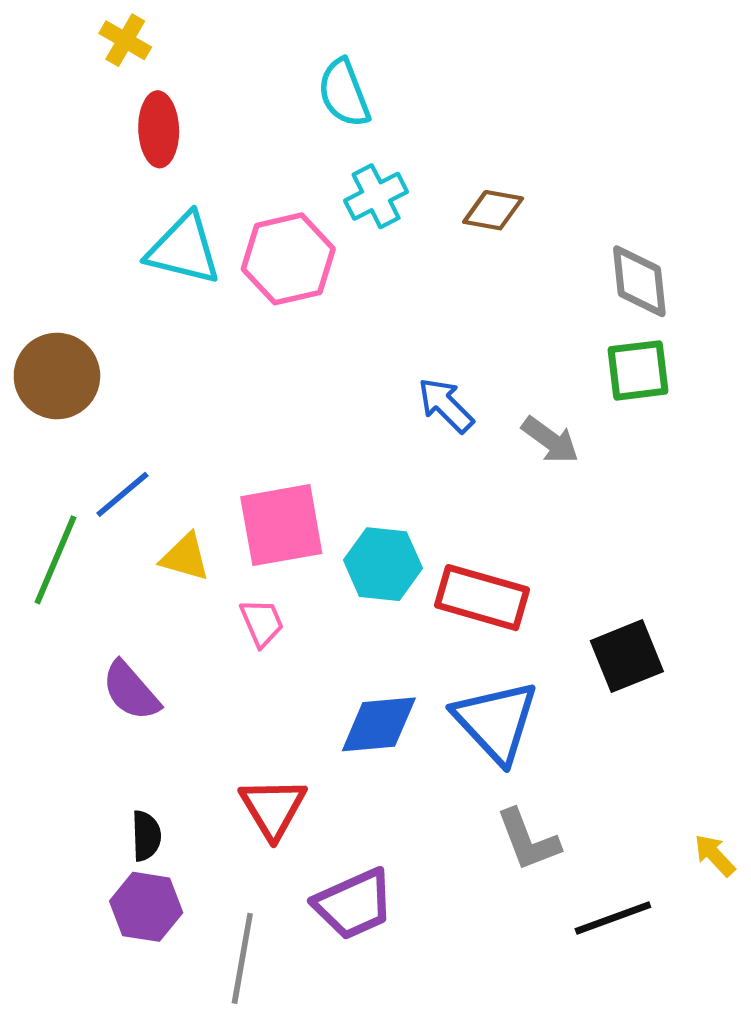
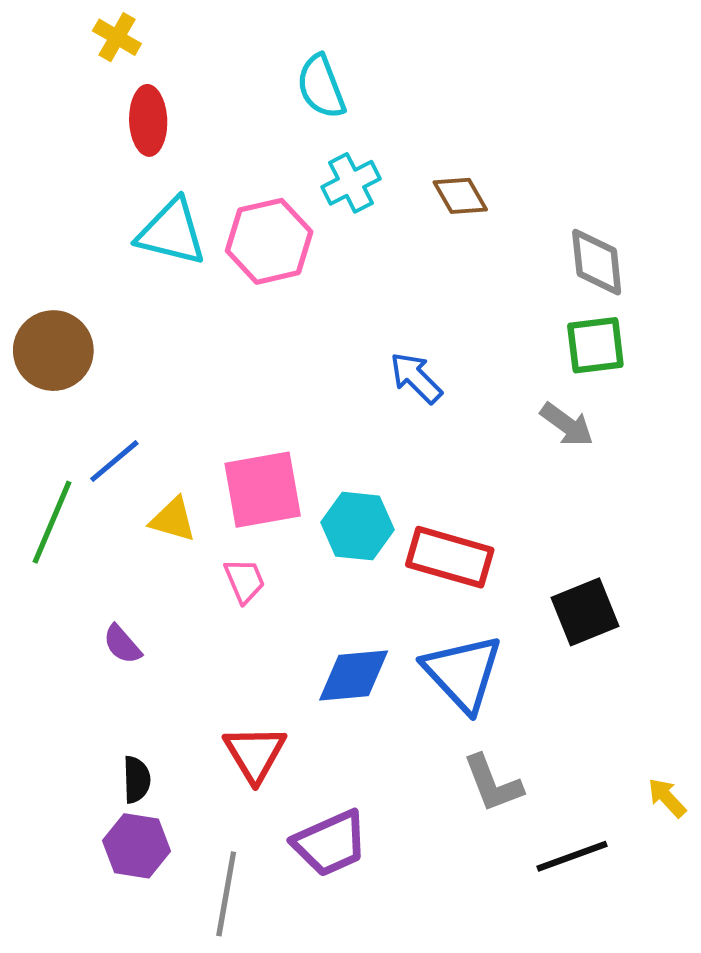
brown diamond: (493, 210) -> (460, 196), turned 50
gray arrow: (550, 440) -> (567, 425), moved
purple semicircle: (131, 691) -> (122, 644), size x0.7

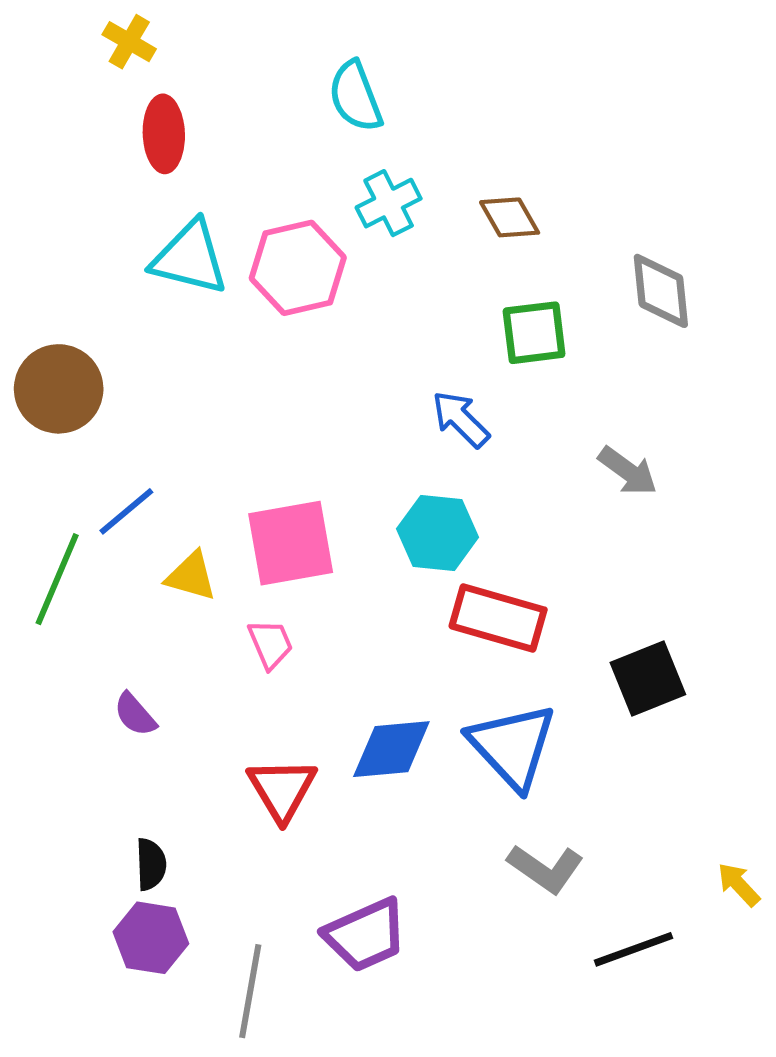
green square: (595, 345) -> (534, 333), moved
cyan hexagon: (357, 526) -> (438, 533), moved
red triangle: (255, 754) -> (282, 789), moved
gray L-shape: (493, 783) -> (546, 869), turned -34

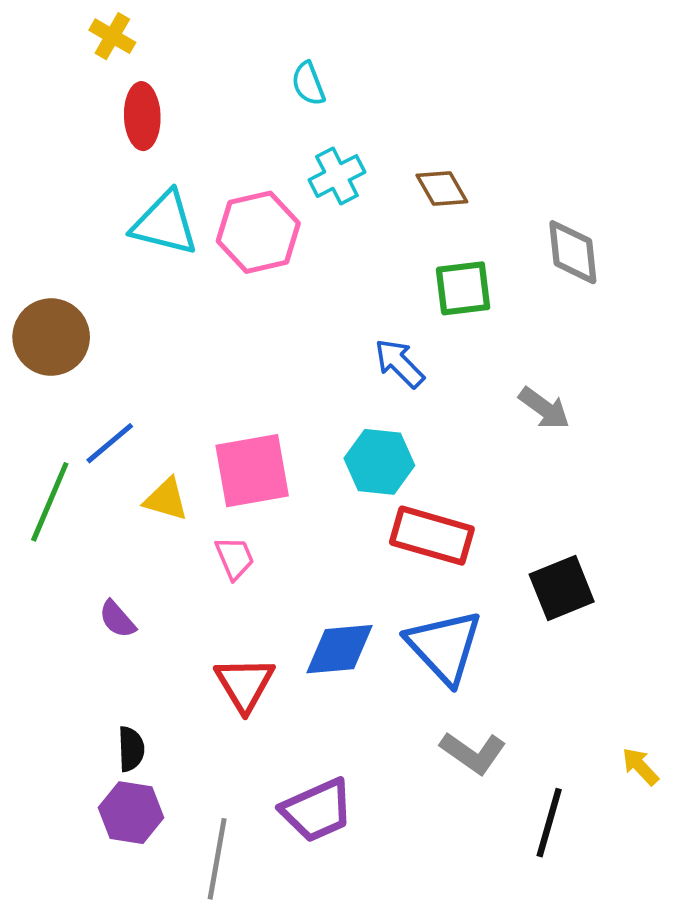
cyan semicircle: (355, 96) -> (308, 84), size x0.7
black line: (633, 949) -> (549, 823), turned -54

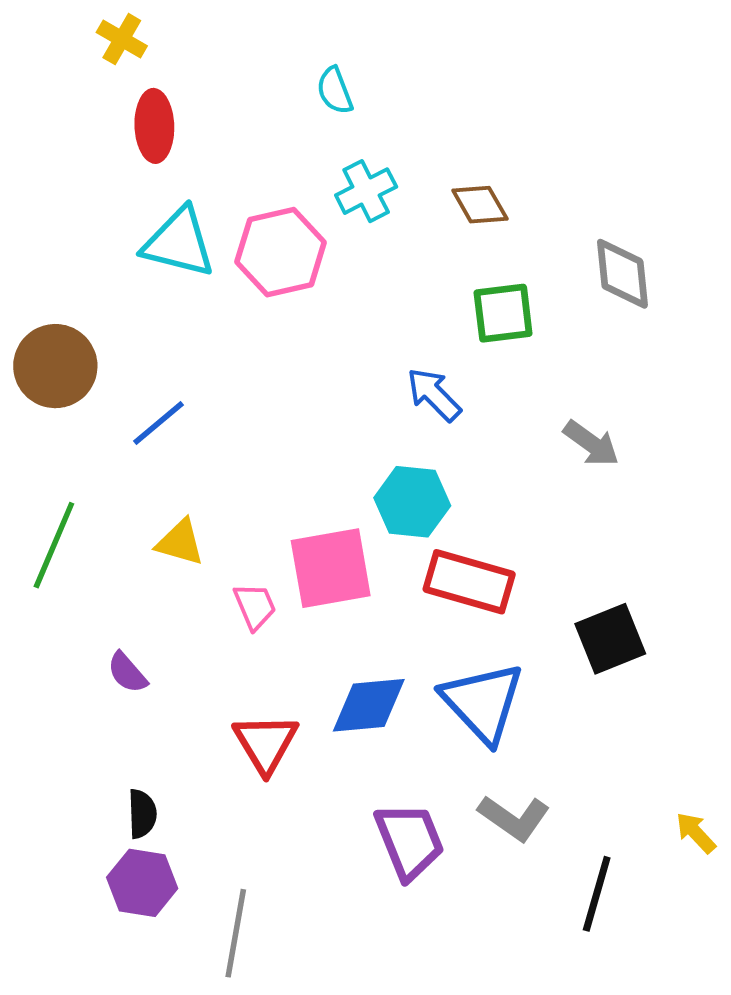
blue line: (110, 443) -> (158, 423), moved
pink square: (252, 471) -> (331, 568), moved
purple trapezoid: (317, 810) -> (409, 841), moved, turned -88

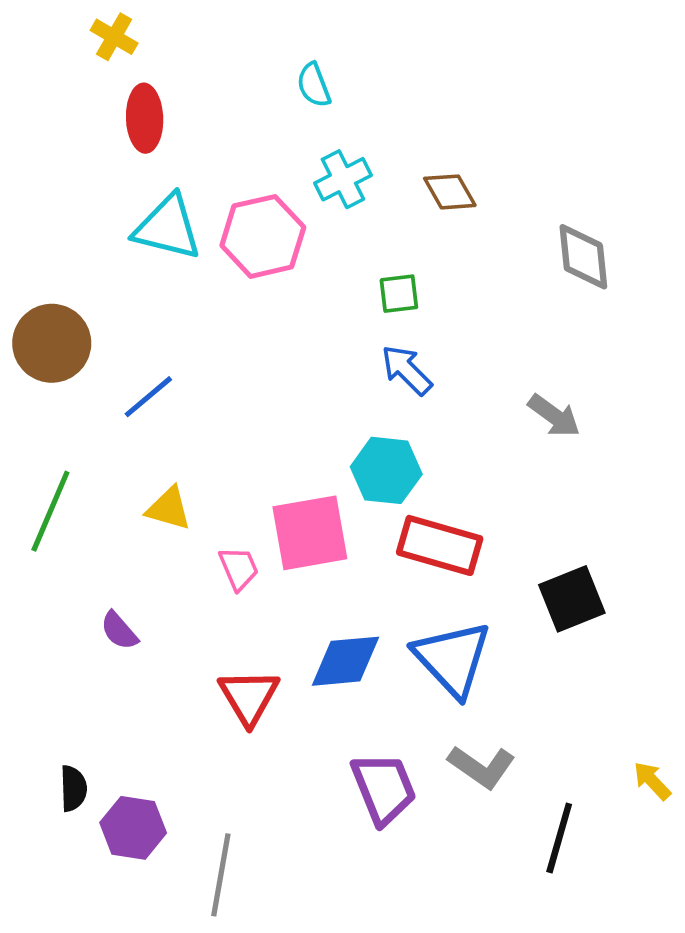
green square: (503, 313) -> (399, 294), moved, size x0.7
black semicircle: (142, 814) -> (73, 788), moved

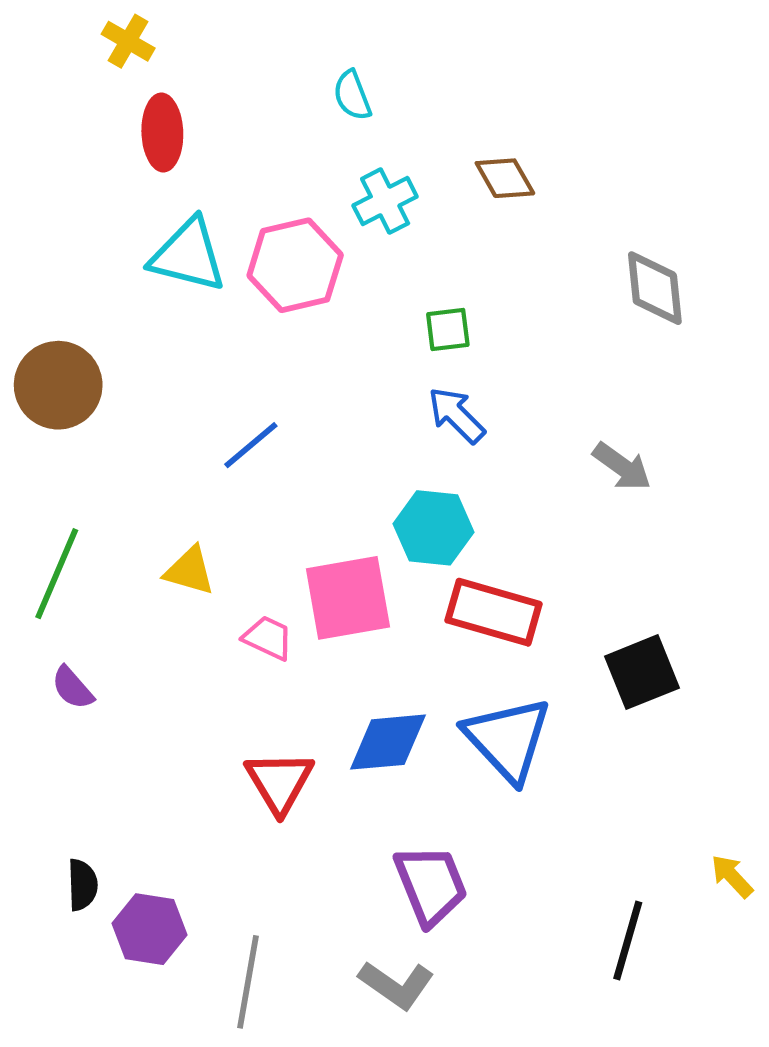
brown diamond: (450, 192) -> (505, 178), moved
blue line: (148, 397) -> (251, 445), moved
pink trapezoid: (239, 568) -> (268, 638), turned -42
purple semicircle: (119, 631) -> (72, 688), moved
gray L-shape: (482, 767) -> (396, 985), moved

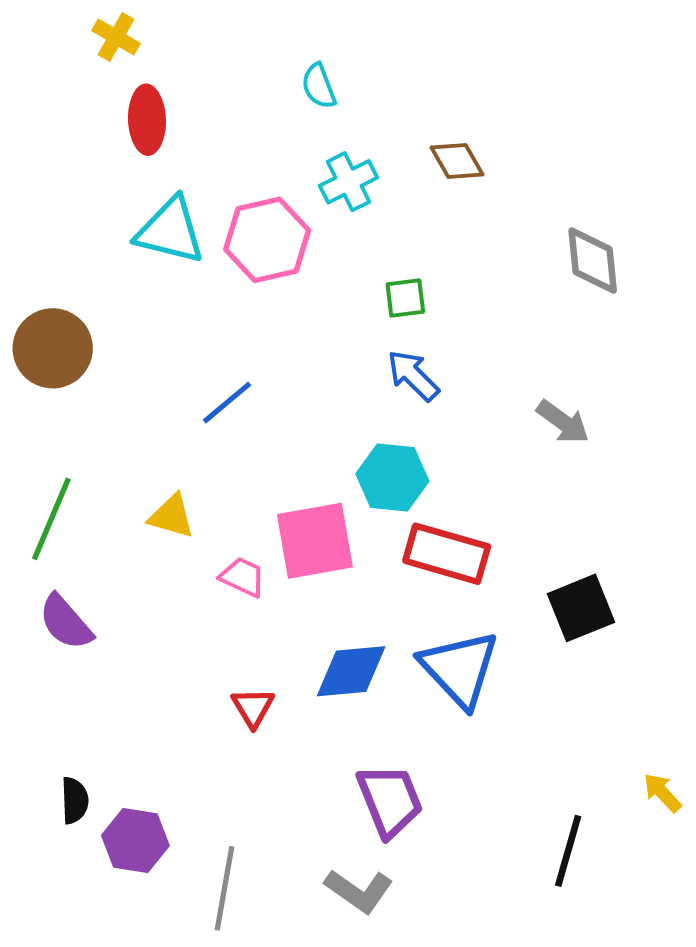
purple semicircle: (72, 688) -> (66, 622), size x1.4
red triangle: (279, 782) -> (253, 707), size x0.7

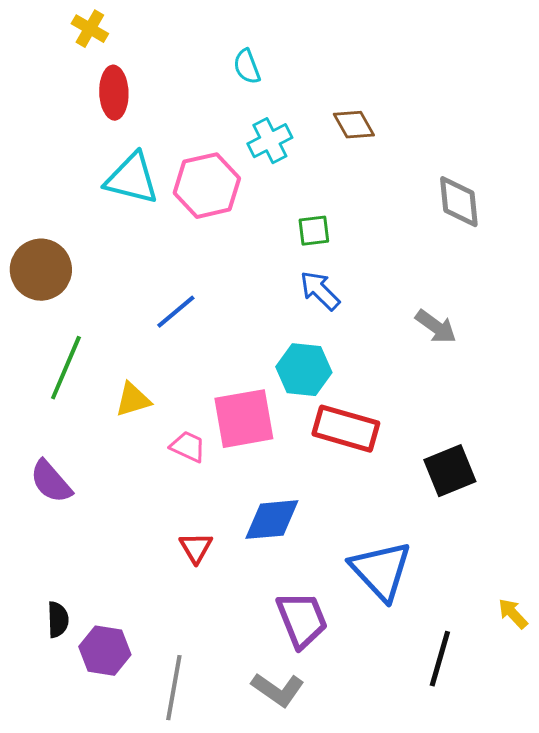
yellow triangle: (172, 516) -> (133, 400), turned -33
green line: (51, 519) -> (66, 368), moved
blue triangle: (460, 669) -> (381, 571), moved

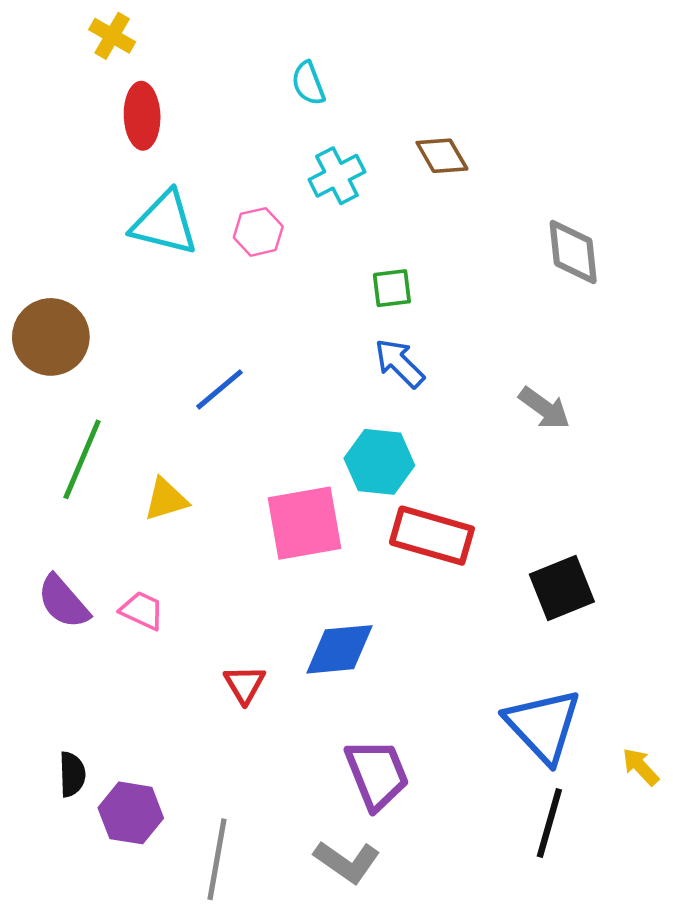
pink hexagon: (207, 186) -> (258, 232), size x0.6
pink trapezoid: (188, 447) -> (142, 611), moved
blue triangle: (381, 571) -> (543, 726), moved

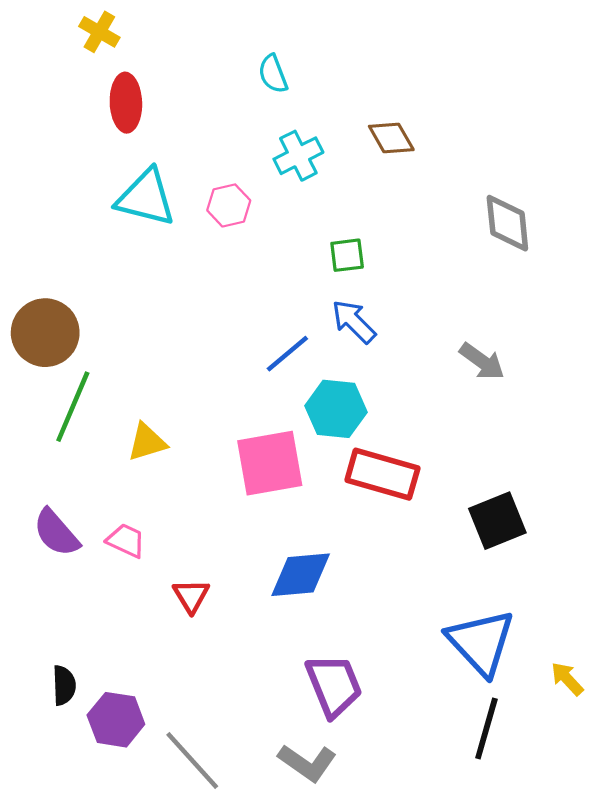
brown circle: (51, 337) -> (45, 333), moved
blue line: (220, 389) -> (287, 354), moved
red triangle: (245, 684) -> (191, 596), moved
gray line: (217, 859) -> (192, 761), turned -52

